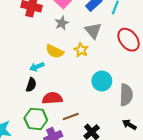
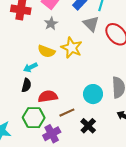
gray triangle: (93, 31) -> (91, 24), moved
yellow star: (81, 50) -> (72, 48), size x1.5
cyan circle: (102, 81) -> (93, 94), moved

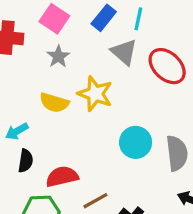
cyan arrow: (30, 67) -> (17, 131), moved
cyan circle: (93, 94) -> (136, 142), moved

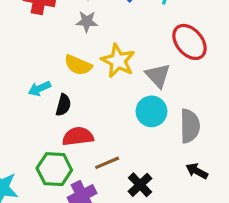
gray triangle: (124, 52) -> (158, 76), moved
gray star: (58, 56) -> (87, 22), turned 30
black semicircle: (26, 161) -> (63, 105), moved

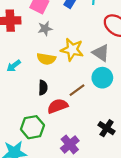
cyan arrow: (39, 89) -> (14, 66), moved
brown line: (107, 163) -> (77, 90), moved
green hexagon: (54, 169) -> (32, 127), moved

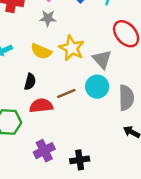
black cross: (107, 128) -> (80, 160), moved, turned 35

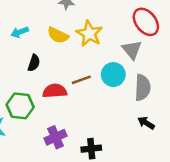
gray triangle: (102, 59) -> (132, 50), moved
black semicircle: (30, 82) -> (34, 63), moved

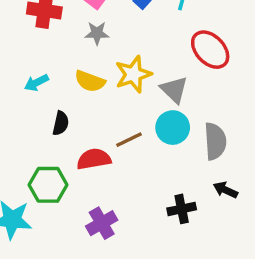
yellow star: (89, 34) -> (133, 74), turned 30
gray triangle: (132, 50) -> (174, 90), moved
black cross: (91, 149) -> (182, 209), moved

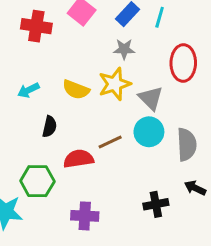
gray star: (97, 33) -> (124, 49), moved
red ellipse: (210, 50) -> (183, 63), turned 44
purple cross: (102, 223) -> (85, 216), turned 32

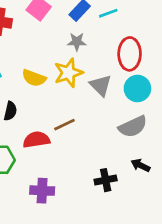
cyan line: (160, 17) -> (108, 13), turned 54
cyan circle: (149, 132) -> (137, 89), moved
gray semicircle: (187, 145) -> (133, 127), turned 68

